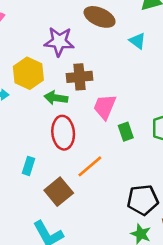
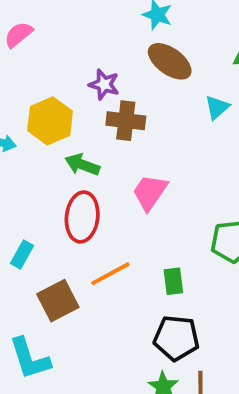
purple star: (59, 41) -> (104, 84), size x0.7
cyan triangle: (137, 41) -> (217, 107), turned 30
brown cross: (79, 77) -> (126, 121), moved
green rectangle: (126, 132) -> (173, 281), moved

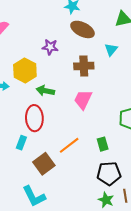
brown cross: (126, 121) -> (84, 66), moved
red ellipse: (82, 217) -> (34, 118), moved

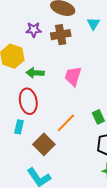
brown cross: (84, 66) -> (61, 35), moved

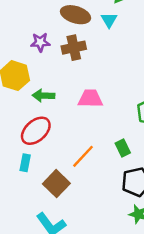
cyan triangle: (93, 24) -> (109, 20), moved
pink trapezoid: (73, 76) -> (90, 99), turned 75
red ellipse: (28, 101) -> (36, 131), turned 60

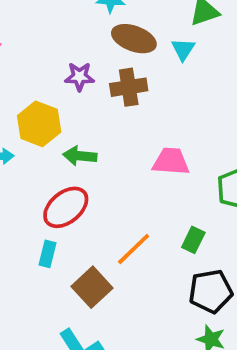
pink trapezoid: (90, 99) -> (171, 161), moved
green rectangle: (123, 148) -> (193, 240), turned 49

